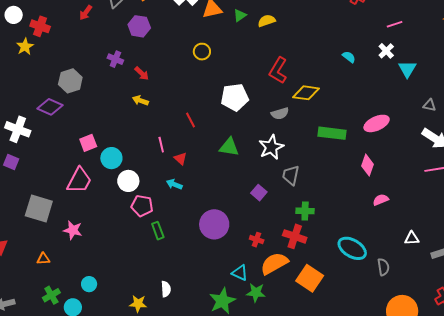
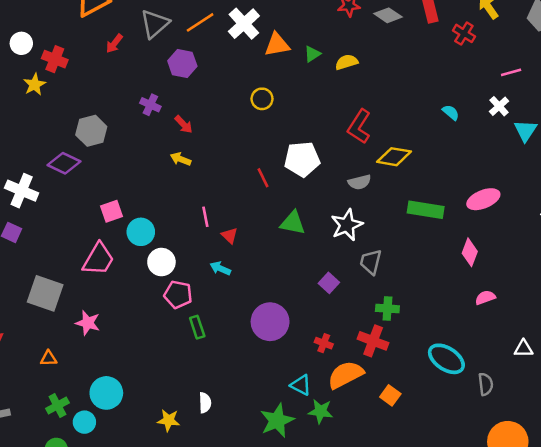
red line: (190, 120) -> (263, 178), moved
orange square: (310, 278) -> (390, 395), size x0.6
cyan circle: (89, 284) -> (106, 393), size x1.6

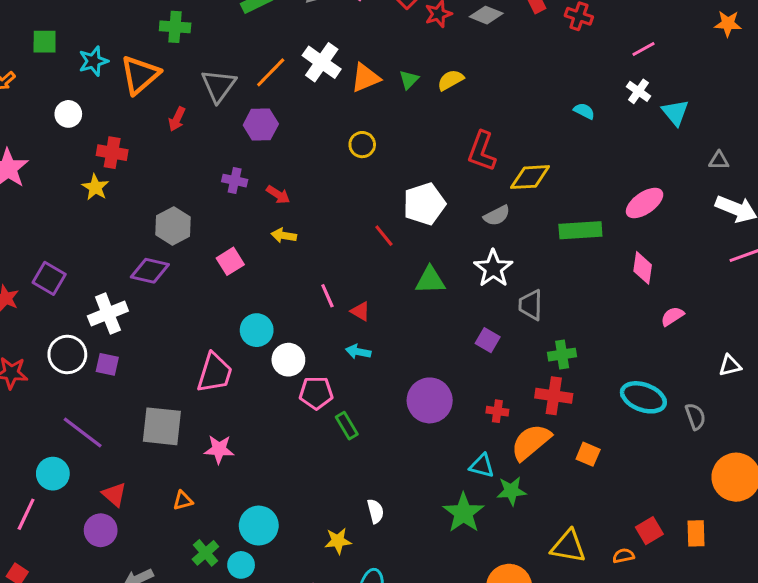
white circle: (21, 43) -> (68, 114), moved
white cross: (22, 191) -> (108, 313), turned -32
pink square: (112, 211) -> (230, 261), moved

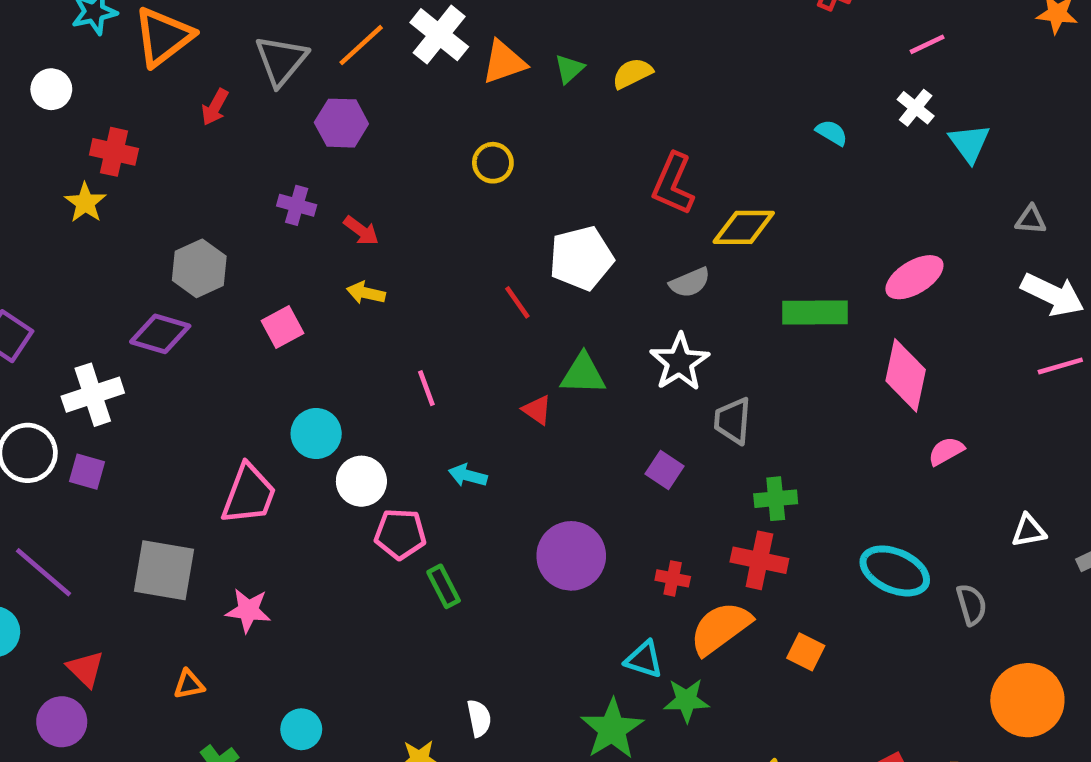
pink diamond: (643, 268) -> (906, 375), size x1.4
red triangle: (360, 311) -> (537, 410), moved
cyan circle: (259, 526) -> (301, 729), size x0.7

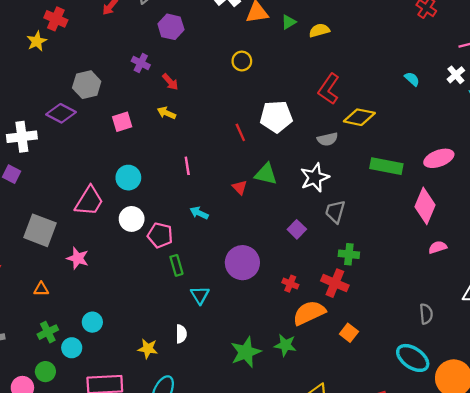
white circle: (361, 481) -> (132, 219), moved
cyan ellipse: (895, 571) -> (413, 358), moved
gray semicircle: (972, 605) -> (426, 314), moved
cyan triangle: (644, 659) -> (200, 295), moved, turned 30

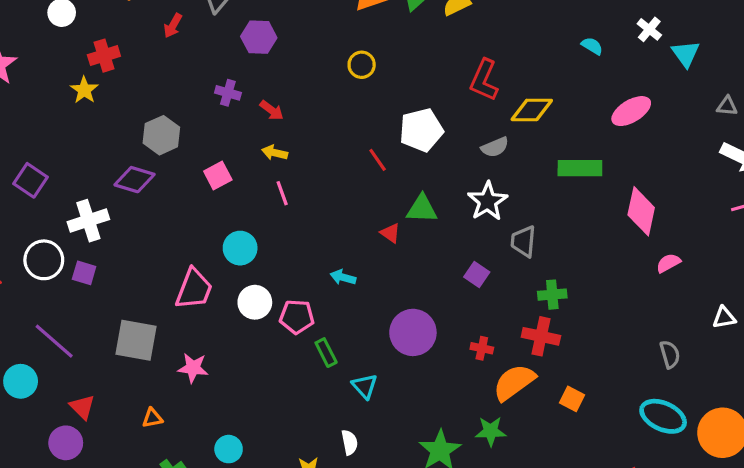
red cross: (56, 19) -> (104, 56), turned -30
pink ellipse: (439, 158) -> (631, 111), moved
pink line: (187, 166) -> (282, 193), moved

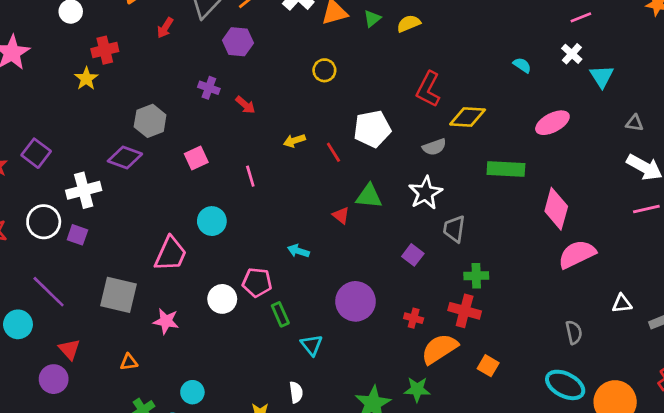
yellow arrow: (275, 153) -> (294, 141), moved, turned -35
pink semicircle: (668, 263) -> (577, 254), size x1.8
white circle: (255, 302) -> (222, 299), moved

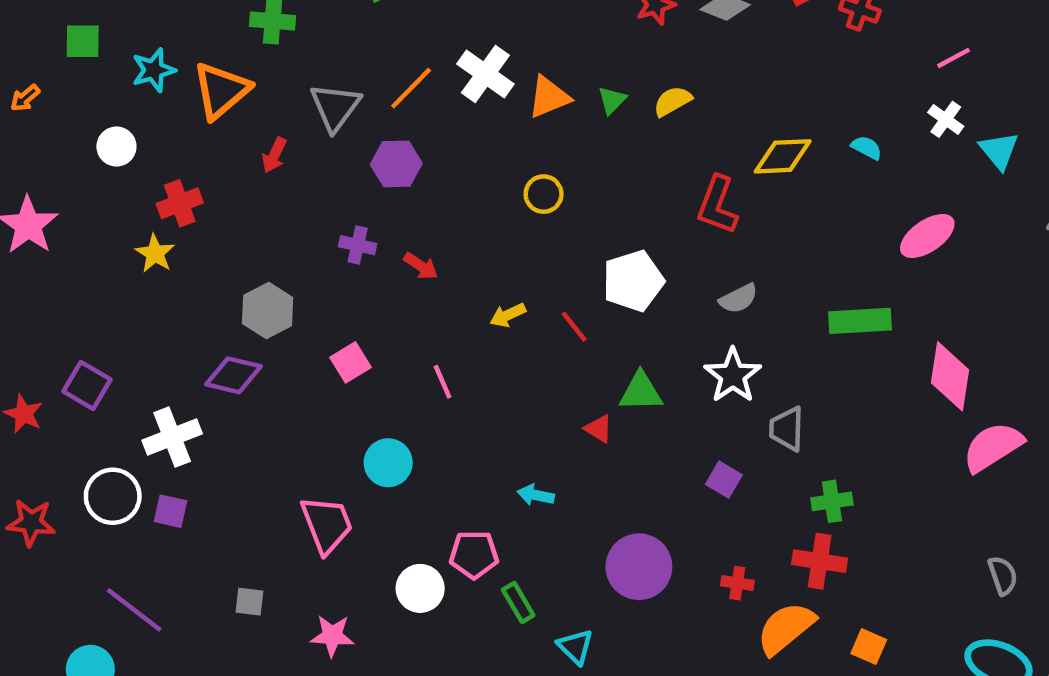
yellow diamond: (468, 117) -> (783, 156), moved
pink trapezoid: (171, 254) -> (327, 524), turned -39
gray square: (119, 295) -> (249, 602), size x0.5

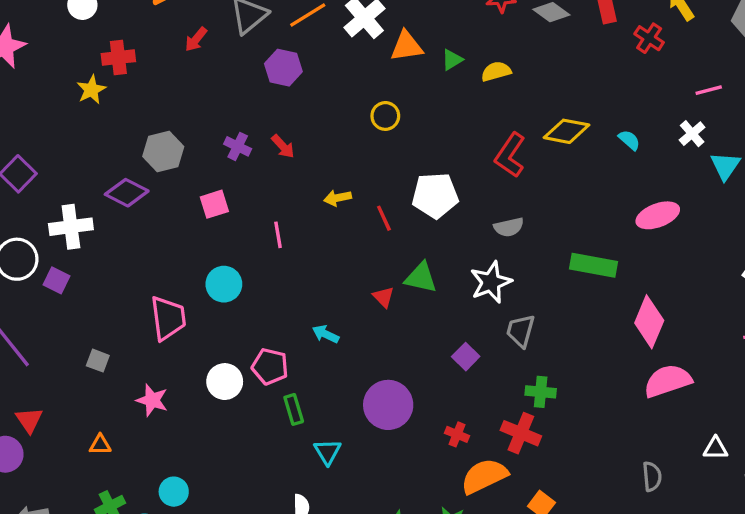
purple cross: (358, 245) -> (238, 146), moved

